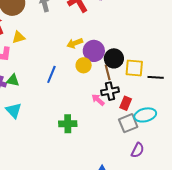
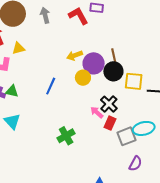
brown line: (108, 72) -> (114, 56), moved
black cross: (110, 91) -> (109, 104), turned -36
red rectangle: (126, 103) -> (110, 123), moved
green cross: (68, 124) -> (66, 136), turned -30

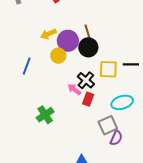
yellow square: (134, 81) -> (108, 69), moved
gray square: (126, 136) -> (108, 125), moved

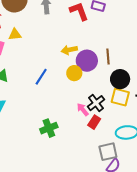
black circle: (88, 47) -> (120, 79), moved

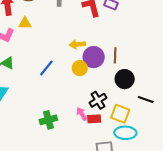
yellow square: (120, 97) -> (120, 114), moved
pink arrow: (83, 110) -> (82, 114), moved
red rectangle: (94, 122) -> (94, 119), turned 48

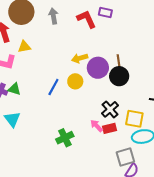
yellow circle: (80, 68) -> (75, 81), moved
black circle: (125, 79) -> (119, 76), moved

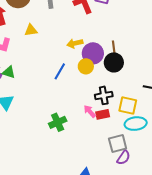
yellow triangle: (24, 47) -> (31, 30), moved
yellow circle: (75, 81) -> (86, 66), moved
blue line: (53, 87) -> (60, 71), moved
black cross: (110, 109) -> (104, 95), turned 30

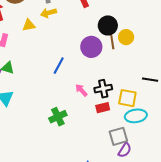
yellow arrow: (75, 43) -> (48, 13), moved
black circle: (114, 62) -> (108, 25), moved
yellow circle: (86, 66) -> (126, 37), moved
pink arrow: (90, 111) -> (81, 90), moved

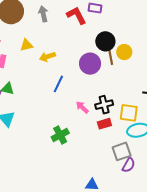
yellow arrow: (48, 13) -> (47, 57), moved

